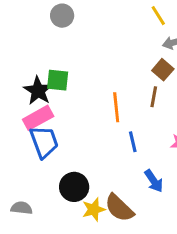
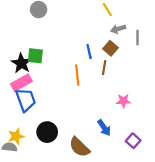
blue line: (133, 142) -> (89, 51), moved
yellow star: (94, 209) -> (16, 136), moved

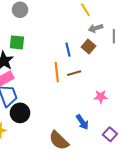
green square: (35, 56) -> (17, 42), moved
brown line: (104, 68) -> (74, 73), moved, turned 64
black circle: (47, 132) -> (20, 113), moved

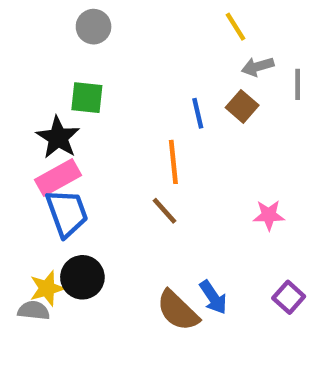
brown line: (74, 73) -> (164, 211), moved, turned 64
black circle: (20, 113) -> (82, 277), moved
blue arrow: (82, 122) -> (213, 297), moved

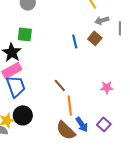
orange line: (173, 162) -> (70, 105), moved
purple square: (289, 297) -> (104, 124), moved

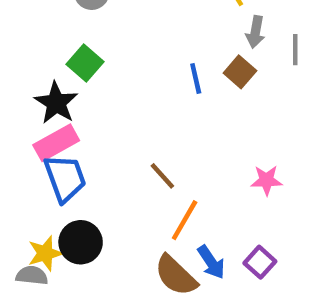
gray arrow: (102, 20) -> (255, 32), turned -64
green square: (25, 34) -> (85, 63), turned 35
orange line: (70, 105) -> (185, 220), turned 36

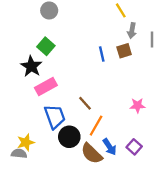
brown square: (240, 72) -> (124, 51), turned 32
pink rectangle: (56, 143) -> (46, 86), moved
blue trapezoid: (65, 178) -> (55, 117), moved
black circle: (81, 242) -> (69, 137), moved

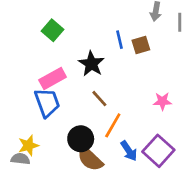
brown square: (124, 51) -> (141, 45), moved
black star: (31, 66) -> (91, 64), moved
blue trapezoid: (55, 117) -> (47, 103), moved
purple square: (134, 147) -> (158, 151), size x1.6
brown semicircle: (92, 154) -> (90, 159), moved

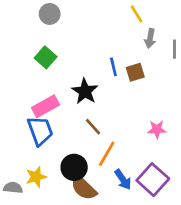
yellow star: (28, 145) -> (36, 177), moved

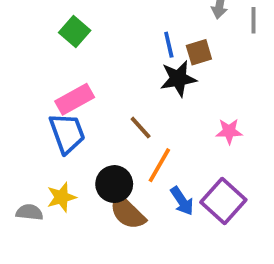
black star: (85, 91) -> (178, 79), moved, turned 30

